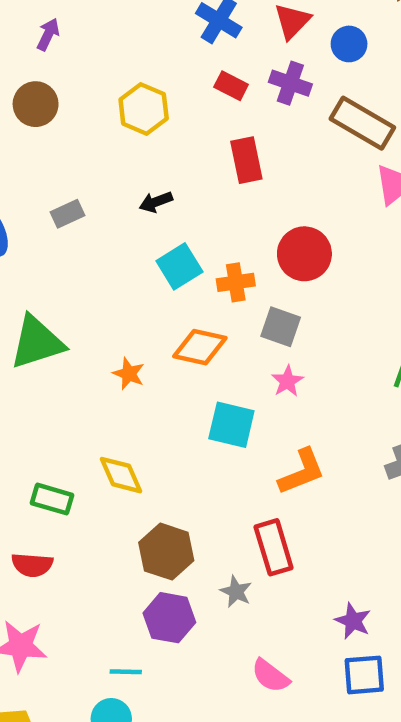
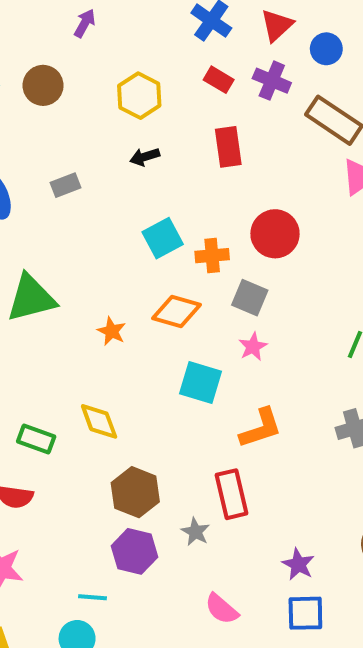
purple arrow: (48, 34) -> (85, 23), moved
black arrow: (156, 202) -> (145, 157), moved

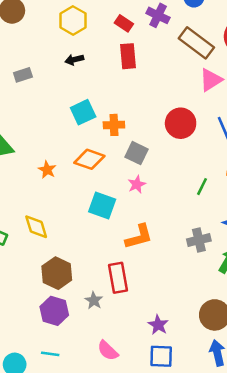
red rectangle: (219, 80) -> (124, 23), moved
red circle: (275, 234) -> (181, 123), moved
cyan line: (93, 597) -> (50, 354), moved

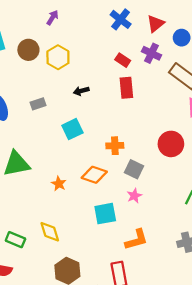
yellow hexagon: (73, 20) -> (58, 57), moved
cyan square: (83, 112) -> (72, 129), moved
cyan square: (102, 205) -> (105, 214), turned -30

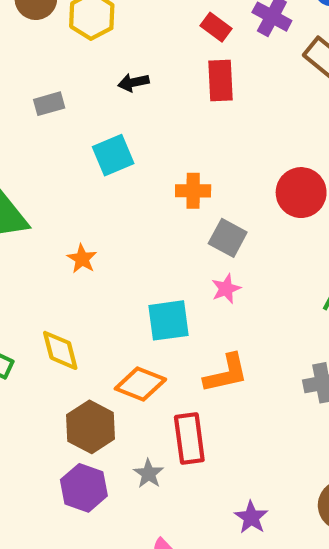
orange diamond: (94, 175) -> (140, 384), moved

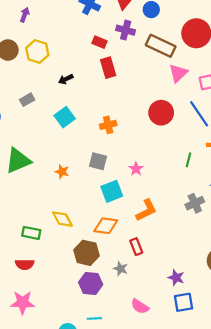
gray square: (228, 238) -> (98, 161), moved
red rectangle: (189, 439) -> (136, 247), size x0.7

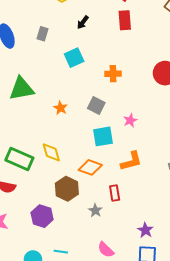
black arrow: (66, 79) -> (83, 22), turned -40
gray rectangle: (27, 100) -> (43, 34), turned -56
green rectangle: (31, 233) -> (19, 159), size x1.5
purple hexagon: (91, 283) -> (42, 216), moved

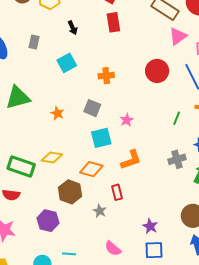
black arrow: (83, 22) -> (73, 28), turned -56
yellow diamond: (51, 152) -> (52, 157), turned -60

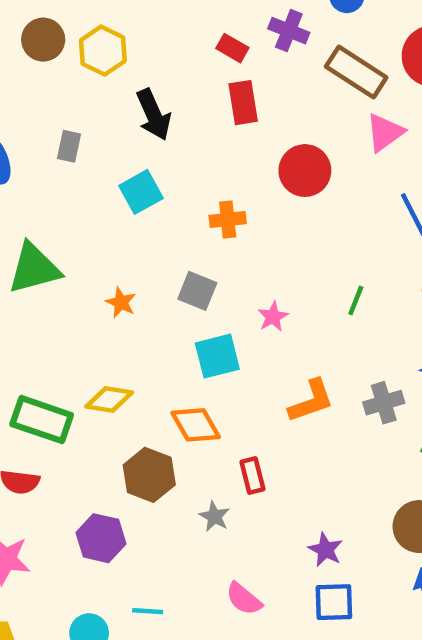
black arrow: (73, 28) -> (154, 115), size x1.6
red circle: (157, 71) -> (305, 171), moved
green line: (177, 118) -> (356, 300), moved
orange L-shape: (131, 160) -> (311, 401), moved
orange diamond: (91, 169) -> (196, 425), turned 45

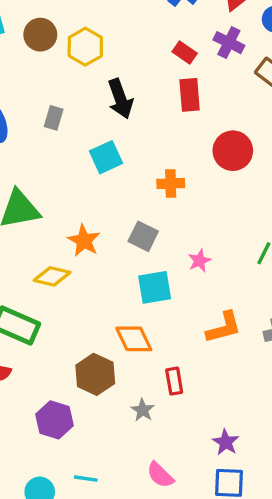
orange star: (121, 302) -> (84, 241), size x1.4
yellow diamond: (109, 400) -> (52, 276), moved

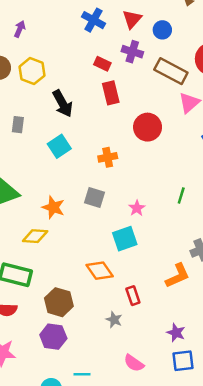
cyan square: (155, 287) -> (125, 239), moved
orange L-shape: (224, 327) -> (178, 276), moved
brown hexagon: (95, 374) -> (59, 302), moved

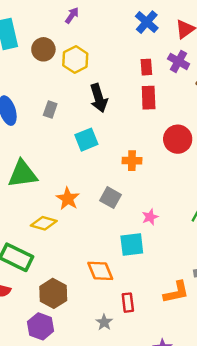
red rectangle: (102, 64) -> (146, 67), turned 49

